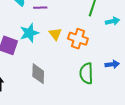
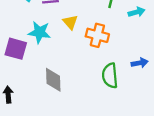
cyan star: (29, 33) -> (40, 32), turned 30
yellow triangle: (55, 34) -> (70, 22), moved

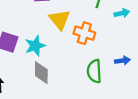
yellow triangle: (70, 22) -> (60, 20), size x1.5
cyan star: (40, 32) -> (35, 46), moved, turned -30

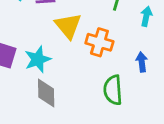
cyan arrow: (122, 13) -> (146, 16), turned -64
blue arrow: (122, 61) -> (142, 62), moved, turned -88

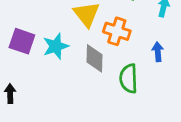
gray diamond: (46, 93) -> (94, 58), moved

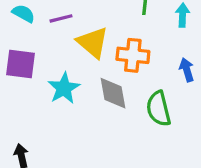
purple square: (22, 41) -> (20, 64), moved

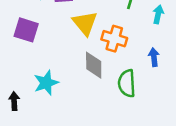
cyan star: (64, 88) -> (46, 83), moved

